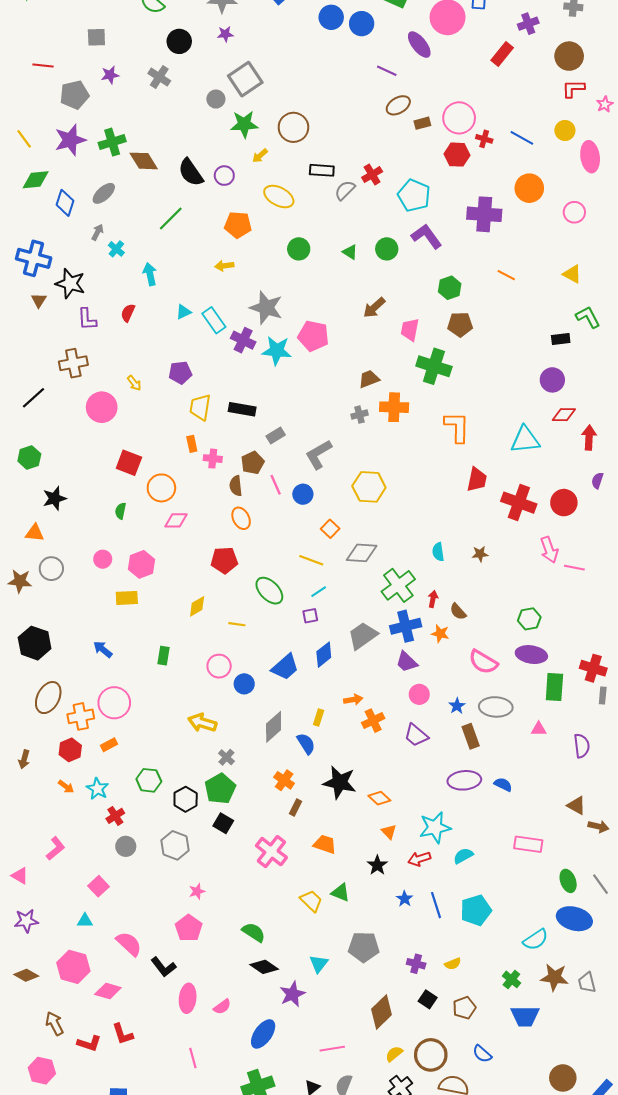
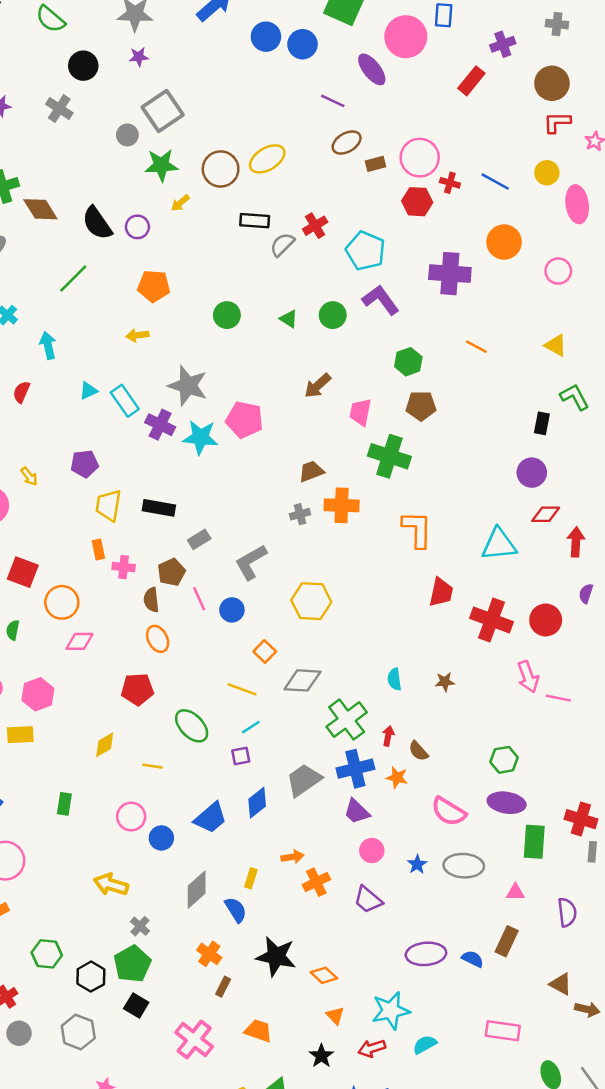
yellow ellipse: (279, 197) -> (267, 159), moved, turned -60
black rectangle: (561, 339) -> (542, 423), turned -72
brown rectangle: (471, 736) -> (507, 941), moved, turned 45

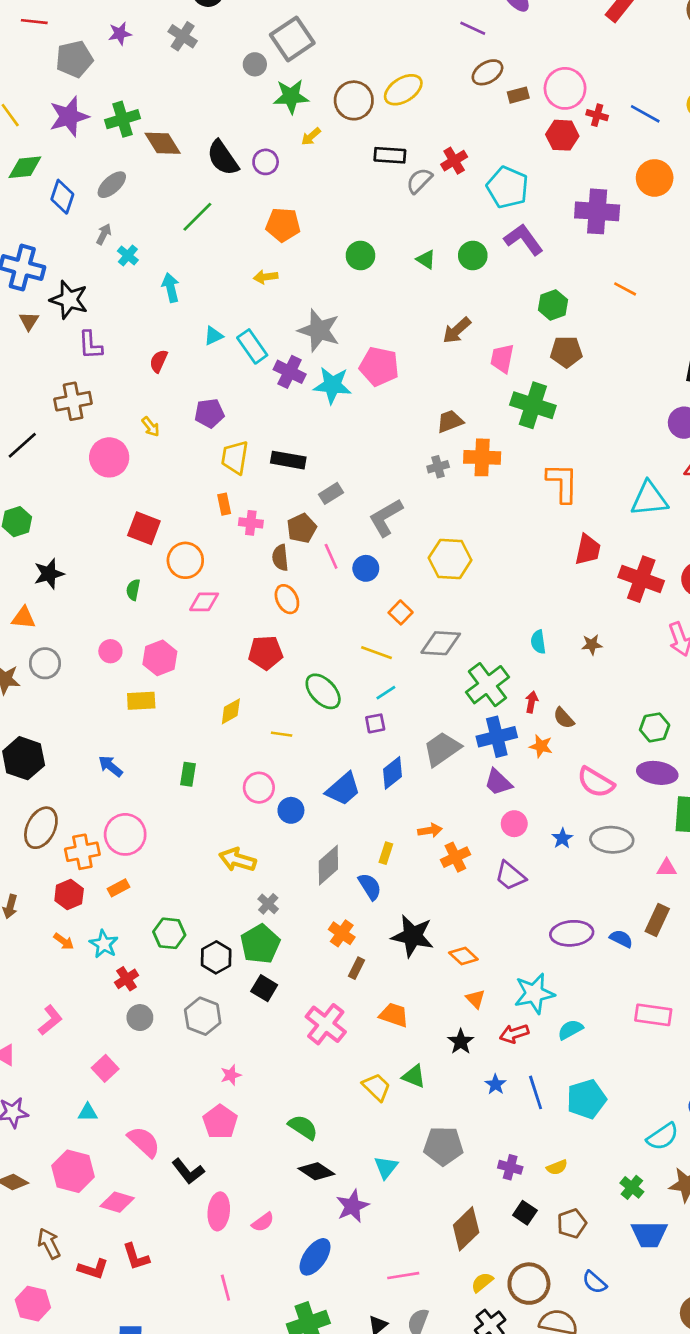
red semicircle: (22, 392) -> (159, 361), moved

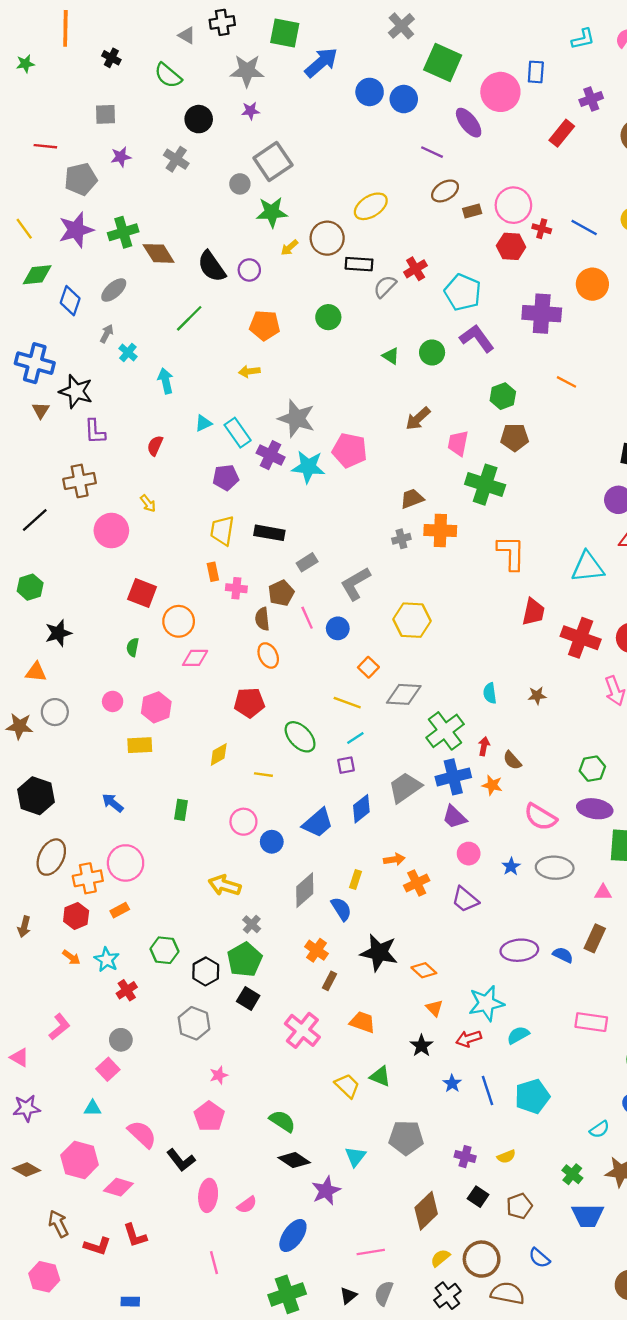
brown circle: (354, 100) -> (327, 238), moved
green circle: (360, 256) -> (328, 317), moved
purple pentagon: (209, 413) -> (226, 477), moved
gray circle: (140, 1018) -> (121, 1040), moved
cyan semicircle: (663, 1137) -> (599, 1129), size x0.7

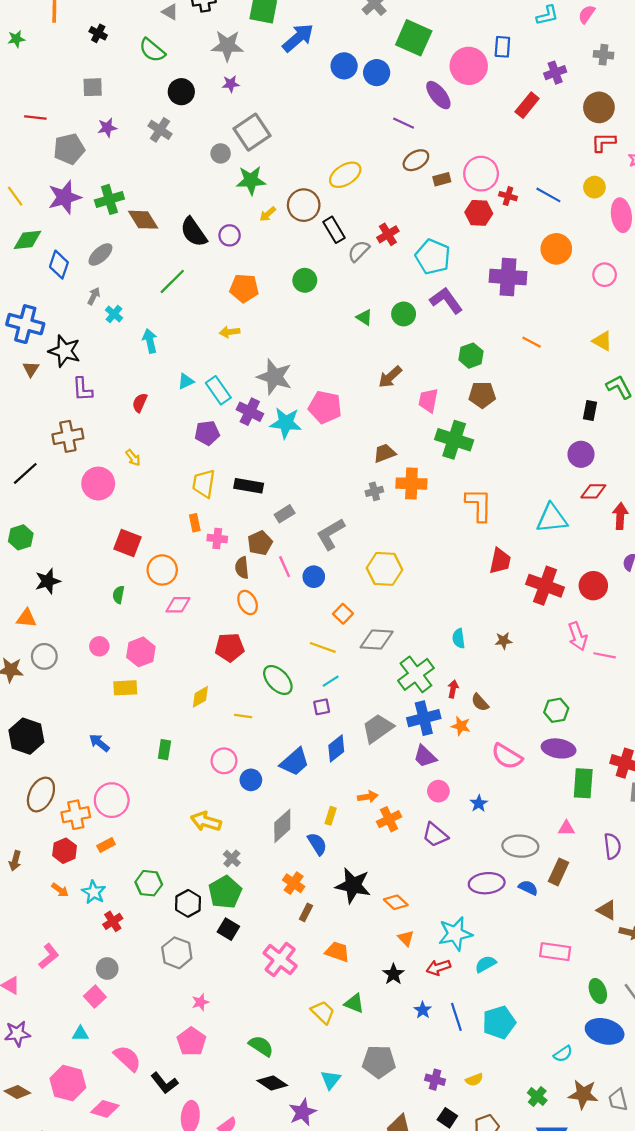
black rectangle: (359, 264) -> (334, 230), turned 55
gray ellipse: (555, 868) -> (520, 846), moved

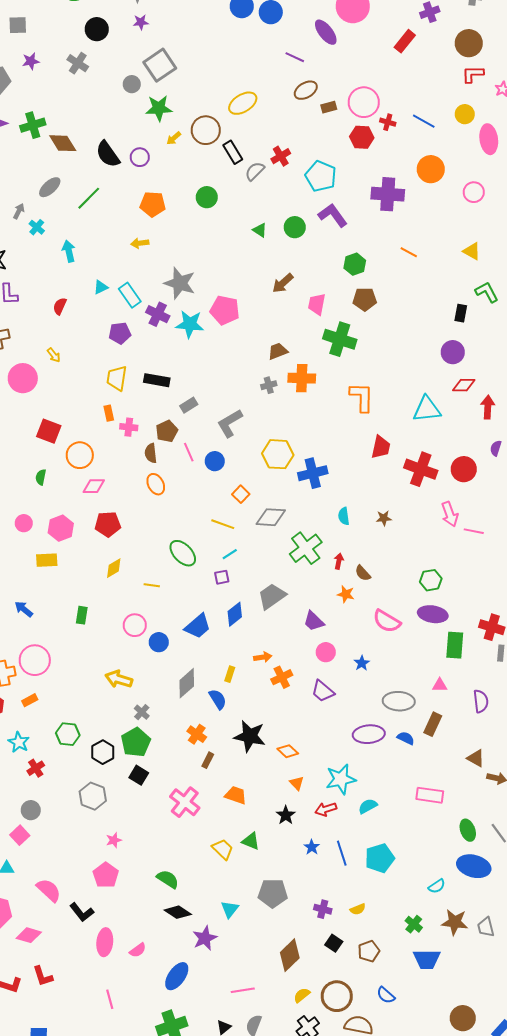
gray ellipse: (100, 254) -> (50, 187), moved
red pentagon: (230, 647) -> (108, 524), moved
blue cross: (424, 718) -> (313, 473), moved

